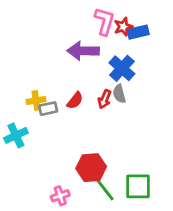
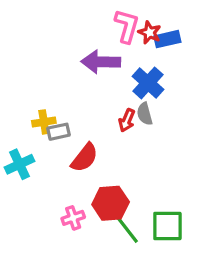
red star: (123, 27) -> (150, 33), turned -30
red semicircle: (75, 101) -> (85, 158), moved, size x1.4
pink cross: (60, 196) -> (73, 218), moved

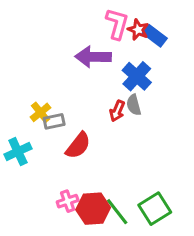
blue rectangle: (167, 39) -> (155, 36), turned 50
yellow cross: (44, 122) -> (40, 112), turned -30
red hexagon: (111, 203) -> (93, 209), moved
green square: (167, 226) -> (155, 209), turned -32

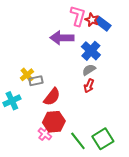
gray semicircle: (134, 105) -> (89, 70), turned 72
red arrow: (117, 111) -> (89, 86), moved
pink cross: (68, 201) -> (45, 134), turned -32
red hexagon: (93, 209) -> (54, 122), moved

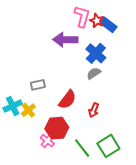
yellow cross: (27, 75) -> (28, 110), moved
red arrow: (89, 86) -> (94, 110), moved
red semicircle: (52, 97) -> (67, 100), moved

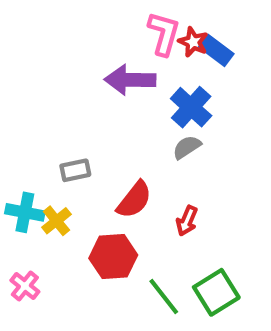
cyan cross: (13, 106) -> (25, 212), turned 36
pink cross: (47, 141) -> (25, 286), moved

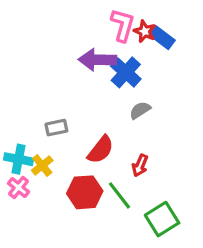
blue cross: (191, 107) -> (126, 72), moved
pink cross: (25, 286) -> (19, 188), moved
green line: (164, 297) -> (119, 195), moved

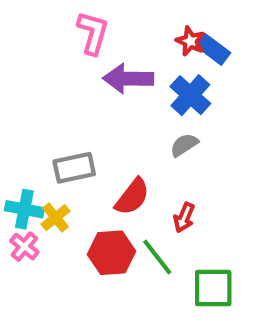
pink L-shape: (123, 25) -> (93, 33), moved
blue cross: (126, 72) -> (190, 95), moved
gray rectangle: (56, 128) -> (74, 168), size x1.4
green square: (162, 219) -> (213, 288), turned 32

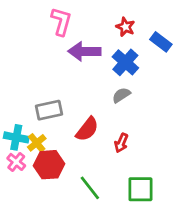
blue rectangle: (213, 49) -> (161, 42), moved
red hexagon: (112, 253) -> (49, 165), moved
green line: (157, 257) -> (90, 188), moved

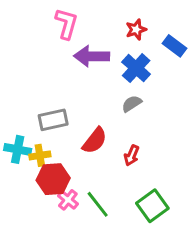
red star: (125, 27) -> (136, 30), turned 30
yellow cross: (37, 143) -> (40, 155), turned 30
pink cross: (16, 162) -> (68, 200), moved
green square: (140, 189) -> (152, 206), turned -36

